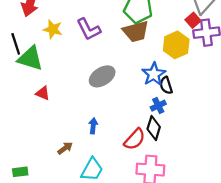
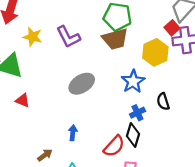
black semicircle: (166, 85) -> (163, 102), moved

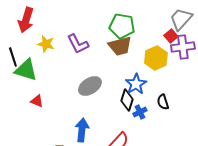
blue arrow: (73, 133) -> (82, 130), size x1.6
black diamond: (133, 135) -> (127, 100), moved

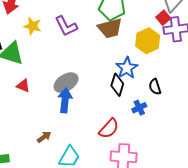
gray ellipse: (90, 86) -> (66, 83), moved
blue cross: (140, 112) -> (139, 108), moved
blue arrow: (82, 130) -> (65, 100), moved

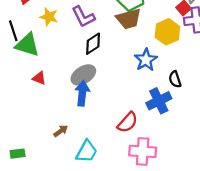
black diamond: (117, 85) -> (93, 44), moved, turned 40
blue cross: (139, 108) -> (159, 101), size x1.6

